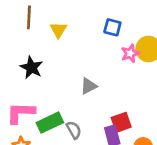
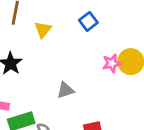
blue square: (112, 27) -> (88, 21), moved, turned 30

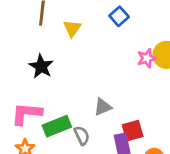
gray triangle: (65, 90) -> (103, 107), moved

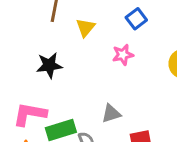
pink star: (147, 58) -> (123, 55), moved
black star: (41, 66) -> (49, 65), turned 30

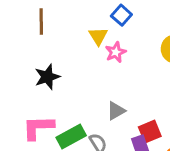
yellow triangle: (86, 28) -> (98, 36), moved

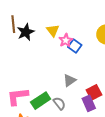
blue square: (121, 15) -> (75, 46), moved
black star: (47, 77) -> (26, 32), moved

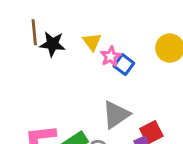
black star: (26, 32) -> (52, 44), turned 30
gray triangle: (70, 80) -> (116, 115), size x1.5

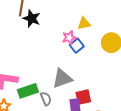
yellow triangle: (92, 42) -> (84, 24), moved, turned 40

